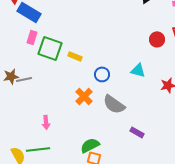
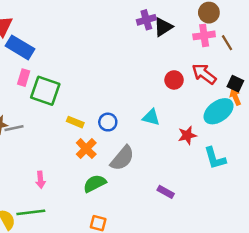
yellow rectangle: (75, 56) -> (75, 122), moved
gray semicircle: (114, 104) -> (122, 158), turned -85
purple rectangle: (137, 132) -> (166, 192), moved
green semicircle: (90, 145) -> (95, 183), moved

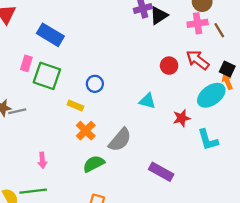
blue rectangle: (20, 47) -> (50, 35), moved
blue circle: (108, 122) -> (95, 84), moved
purple rectangle: (166, 192) -> (161, 172), size x1.5

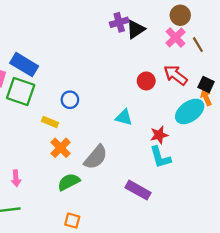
pink cross: (198, 23) -> (176, 38), turned -36
blue rectangle: (50, 35) -> (24, 65), moved
cyan L-shape: (208, 140) -> (160, 157), moved

